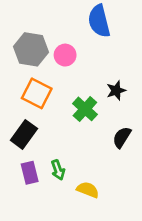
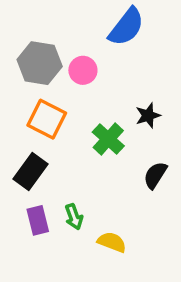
blue semicircle: (99, 21) -> (126, 27), turned -128

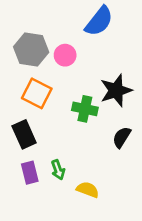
black star: (148, 116) -> (116, 91), size x1.6
green cross: (108, 139) -> (85, 109), turned -30
black rectangle: (31, 172) -> (24, 134), turned -60

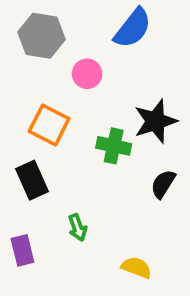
gray hexagon: (31, 50) -> (41, 36), moved
purple rectangle: (30, 173) -> (22, 250), moved
yellow semicircle: (88, 190) -> (136, 267), moved

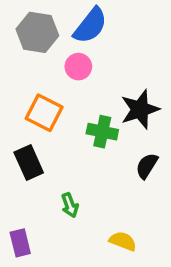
blue semicircle: (133, 28) -> (90, 26), moved
purple rectangle: (22, 250) -> (20, 243), moved

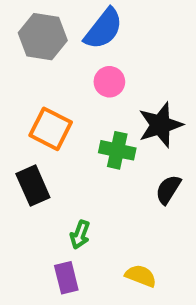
pink circle: (78, 67) -> (109, 82), moved
green arrow: (70, 205) -> (80, 235), turned 40
purple rectangle: (20, 243) -> (66, 278), moved

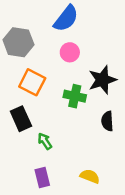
gray hexagon: (43, 37) -> (18, 42), moved
black semicircle: (168, 190) -> (107, 121), turned -36
green arrow: (80, 235) -> (45, 141), moved, turned 126

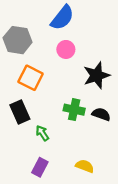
green cross: (75, 96) -> (74, 110), moved
black semicircle: (107, 121) -> (101, 114), turned 114
purple rectangle: (42, 178) -> (40, 167), turned 42

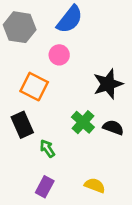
gray hexagon: (18, 40) -> (20, 27), moved
pink circle: (66, 49) -> (59, 55), moved
green cross: (74, 110) -> (83, 122), turned 30

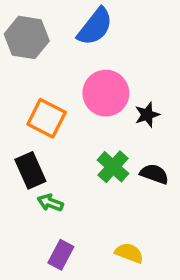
pink circle: (59, 55) -> (106, 93), moved, size x1.6
black star: (108, 84) -> (147, 115), size x0.6
green arrow: (47, 149) -> (50, 203), moved, turned -36

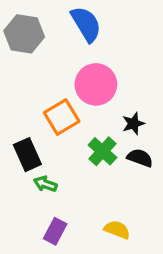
blue semicircle: (95, 27) -> (86, 24), turned -69
black star: (147, 115) -> (133, 124), moved
orange square: (47, 118) -> (62, 117), moved, turned 32

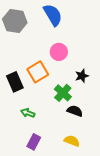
pink circle: (96, 84) -> (59, 52), size x0.7
black rectangle: (27, 155) -> (15, 82), moved
black semicircle: (140, 158) -> (75, 111), moved

